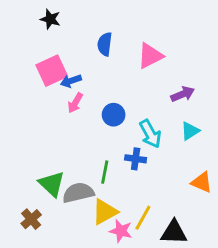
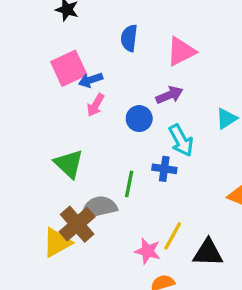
purple arrow: (183, 94) -> (169, 95), moved
cyan triangle: (190, 131) -> (226, 119), moved
green triangle: (52, 184) -> (69, 164), moved
yellow triangle: (105, 212) -> (57, 243), moved
brown cross: (31, 219) -> (77, 224), moved, size x1.5

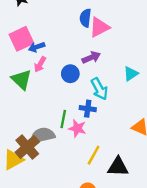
blue semicircle: (129, 38) -> (85, 18), moved
green triangle: (69, 164) -> (21, 80), moved
pink star: (148, 251) -> (77, 128), moved

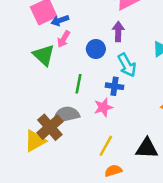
purple arrow: (91, 57) -> (118, 32), turned -66
green line: (63, 119) -> (78, 84), moved
pink star: (77, 128) -> (103, 107), turned -30
yellow line: (94, 155) -> (106, 146), moved

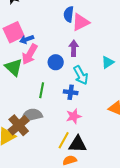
pink arrow: (64, 39) -> (30, 54), size x1.5
pink star: (103, 107) -> (74, 116), moved
black triangle: (147, 148) -> (78, 144), moved

